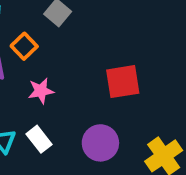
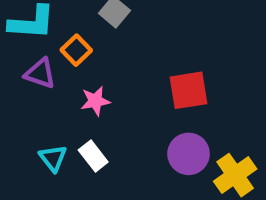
purple circle: (100, 143) -> (189, 154), moved

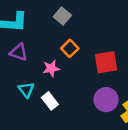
orange square: (76, 50) -> (70, 48), moved
cyan triangle: (53, 158) -> (26, 90), moved

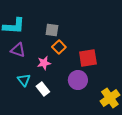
gray square: (62, 16) -> (52, 30), moved, turned -32
purple circle: (106, 100) -> (78, 80), moved

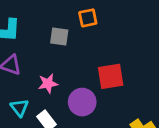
orange square: (59, 47) -> (88, 18), moved, turned 32
purple circle: (78, 80) -> (82, 102), moved

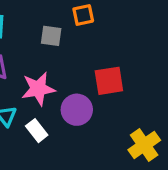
pink star: (48, 83) -> (38, 89), size x1.5

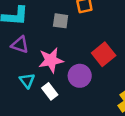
red square: (109, 81) -> (104, 54), turned -30

